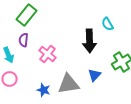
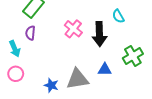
pink cross: (48, 54) -> (73, 29), moved
blue triangle: (95, 75) -> (105, 70), turned 48

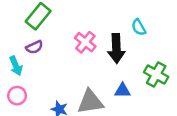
purple semicircle: (30, 33) -> (34, 47), turned -120
green cross: (133, 56) -> (156, 74), turned -30

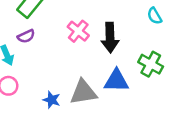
cyan semicircle: (139, 27) -> (155, 16), moved
blue triangle: (123, 91) -> (116, 81), size x1.5

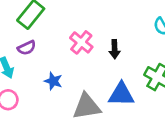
black arrow: (110, 38) -> (115, 49), size x0.6
blue star: (52, 100) -> (53, 81), moved

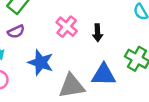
blue star: (53, 81) -> (41, 62), size x1.5

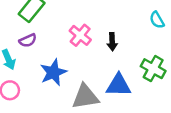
blue star: (41, 62) -> (53, 72), turned 30

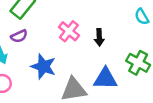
blue star: (53, 72) -> (43, 66), turned -30

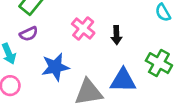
blue star: (43, 66) -> (55, 67), turned -30

